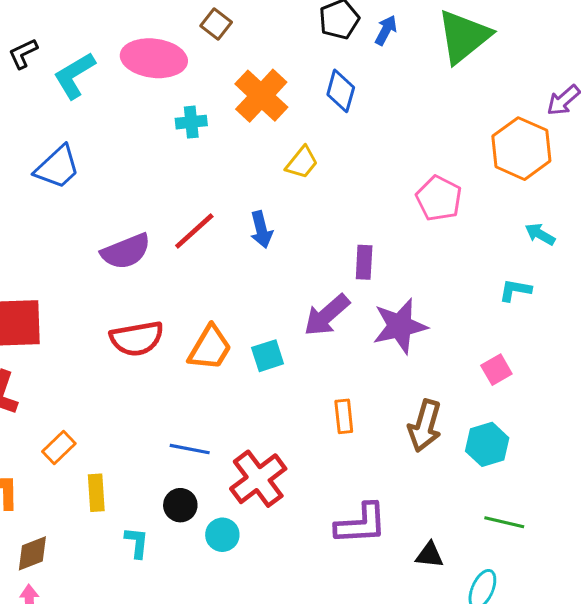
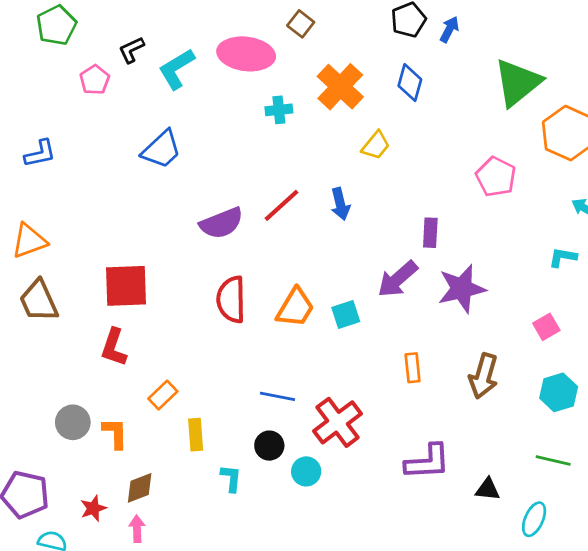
green triangle: (464, 36) -> (518, 83), moved
red semicircle: (137, 339) -> (231, 300), turned 99
cyan hexagon: (487, 444) -> (559, 392), moved

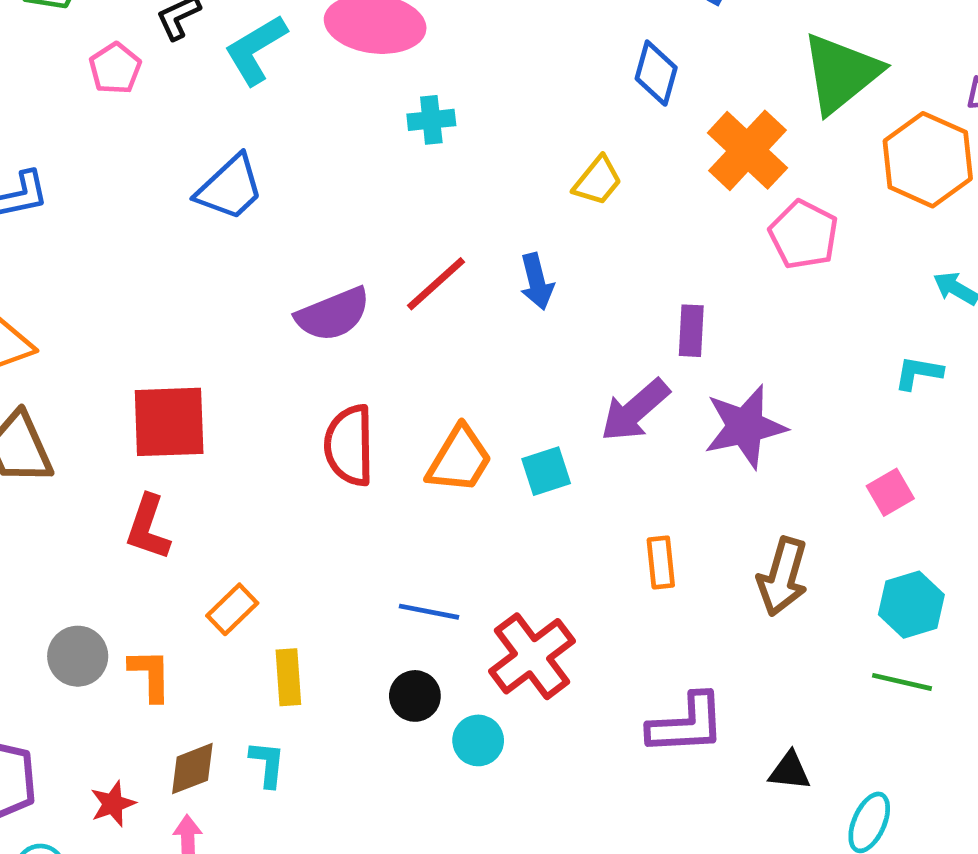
orange cross: (340, 87) -> (747, 150), moved
green line: (553, 461) -> (902, 682), moved
cyan L-shape: (231, 478) -> (267, 764), moved

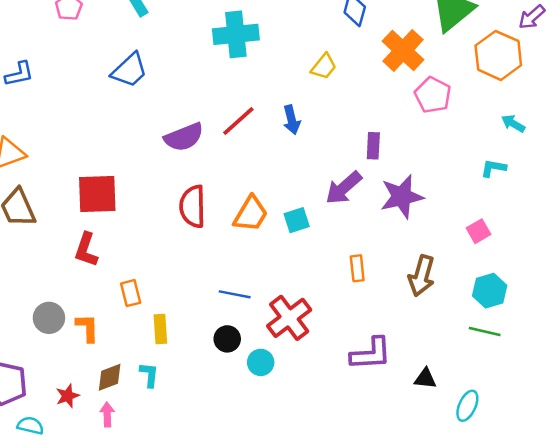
cyan cross: (431, 120) -> (236, 34), size x1.8
orange rectangle: (232, 609) -> (131, 293), turned -60

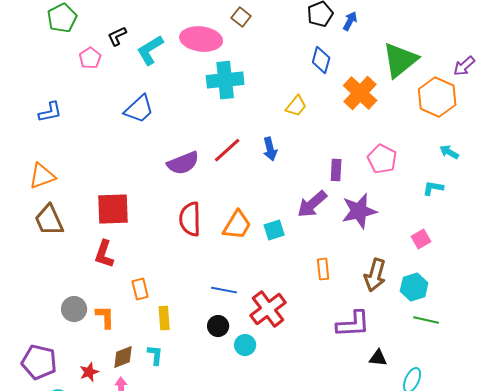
pink pentagon: (433, 95) -> (382, 159), moved
cyan hexagon: (490, 291) -> (414, 287), moved
purple L-shape: (371, 354) -> (353, 324), moved

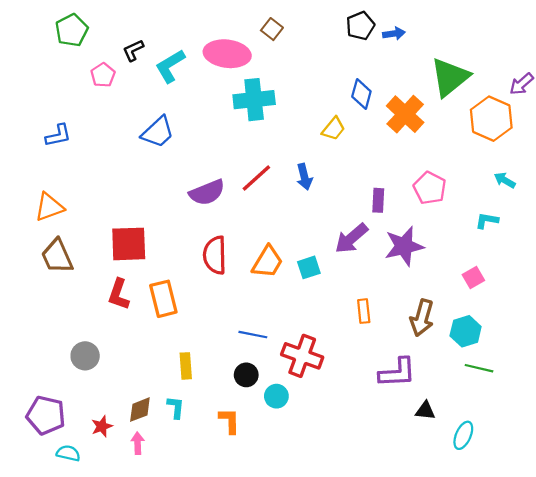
blue arrow: (350, 21) -> (394, 34), turned 54
blue diamond: (321, 60) -> (361, 94), moved
orange rectangle: (140, 289) -> (163, 299), moved, size x1.5
red cross: (268, 309) -> (302, 356), turned -33
orange L-shape: (105, 317) -> (229, 421), moved

